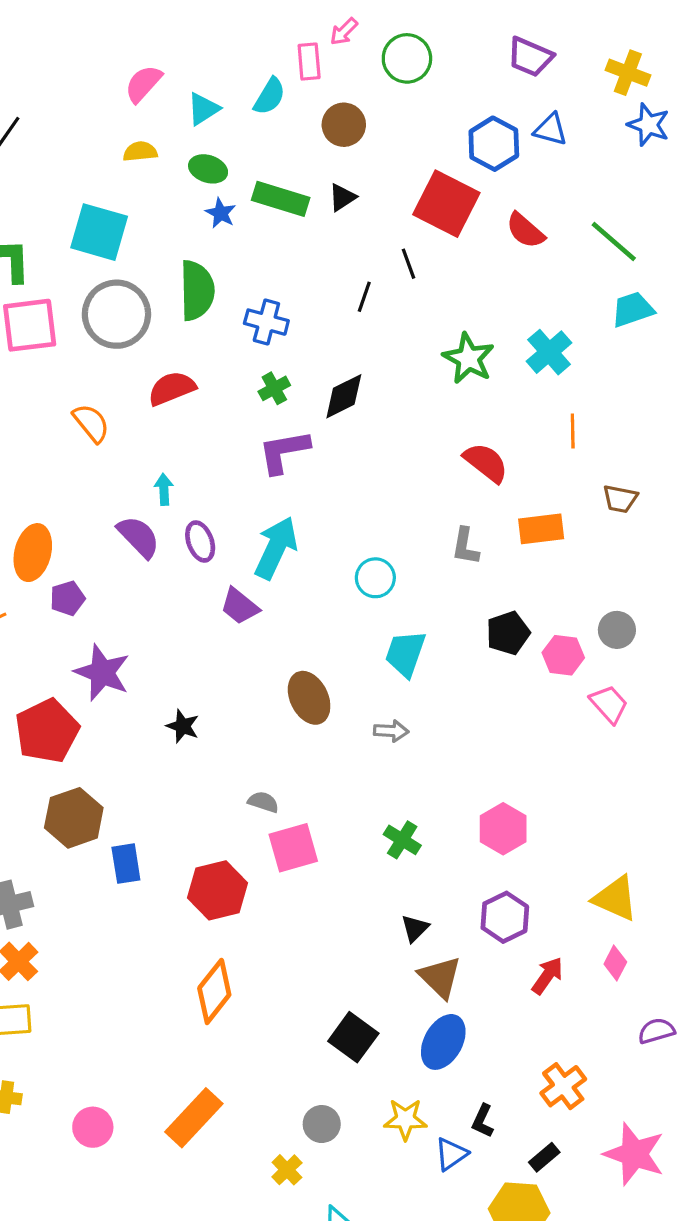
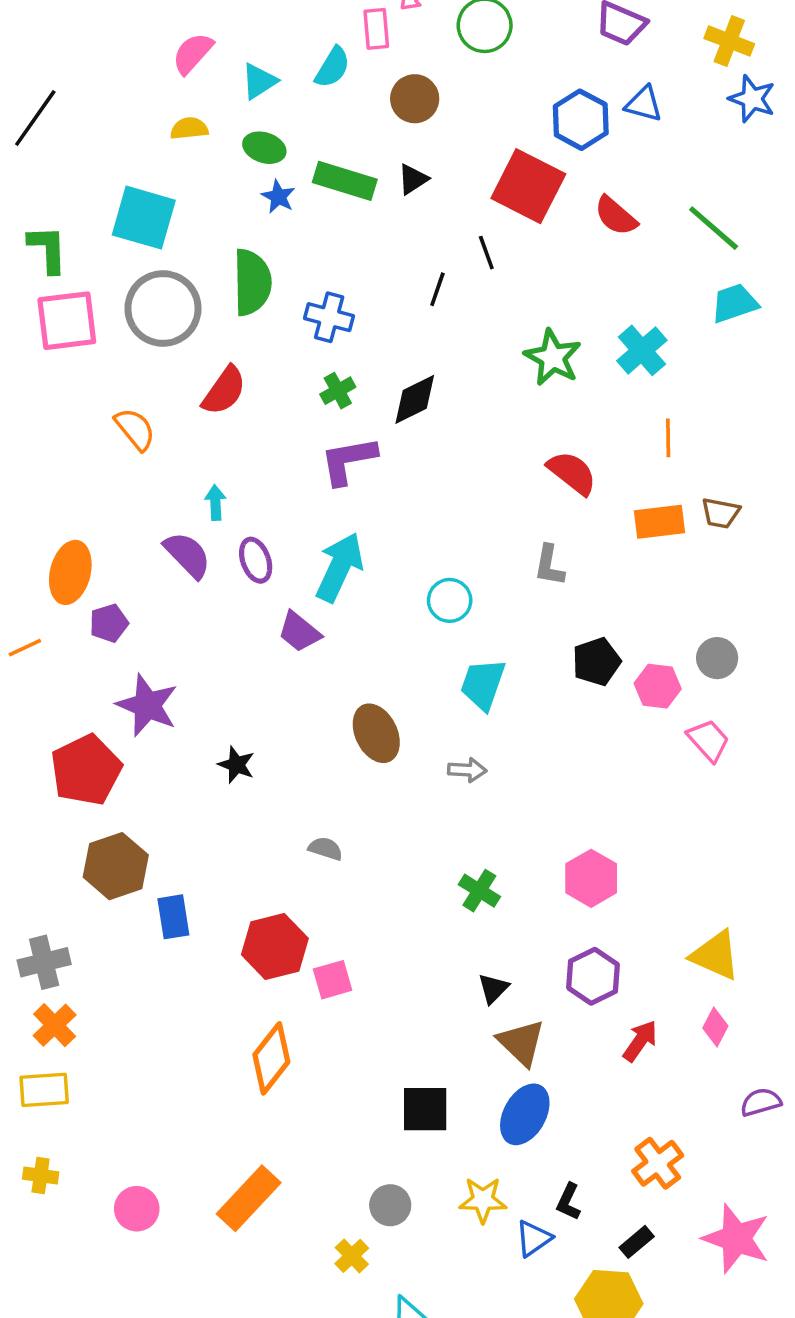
red semicircle: (172, 388) -> (224, 391), turned 147
orange rectangle: (541, 529) -> (659, 522), moved
pink square: (293, 848) -> (333, 980), moved, size x0.7
black square: (353, 1037) -> (425, 1109), turned -36

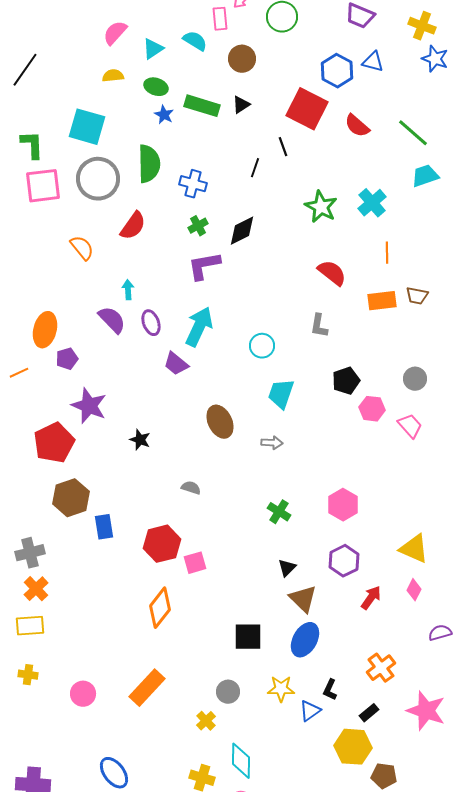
cyan semicircle: (333, 67) -> (195, 41), turned -90
pink hexagon: (658, 686) -> (372, 409), moved

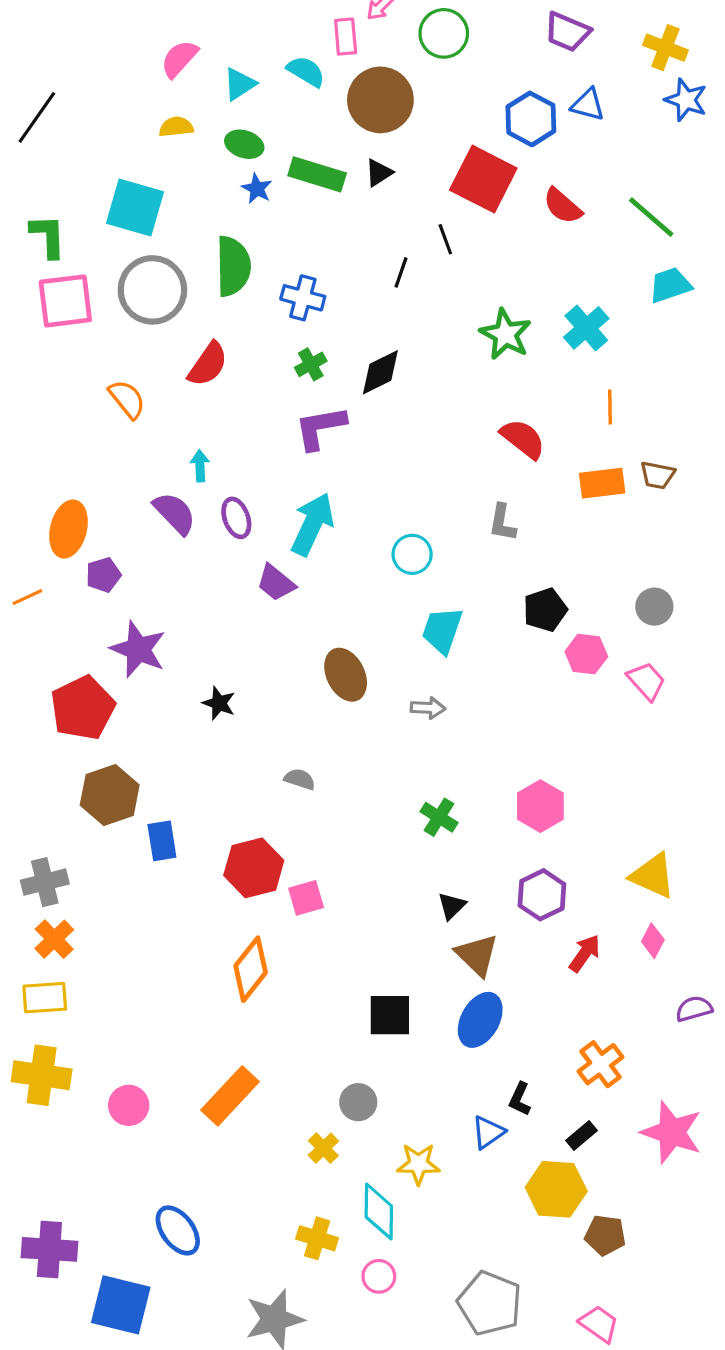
brown circle: (242, 59) -> (380, 100), size x1.5
yellow cross: (28, 675) -> (42, 1075), size x1.8
yellow star: (281, 689) -> (418, 1164), moved

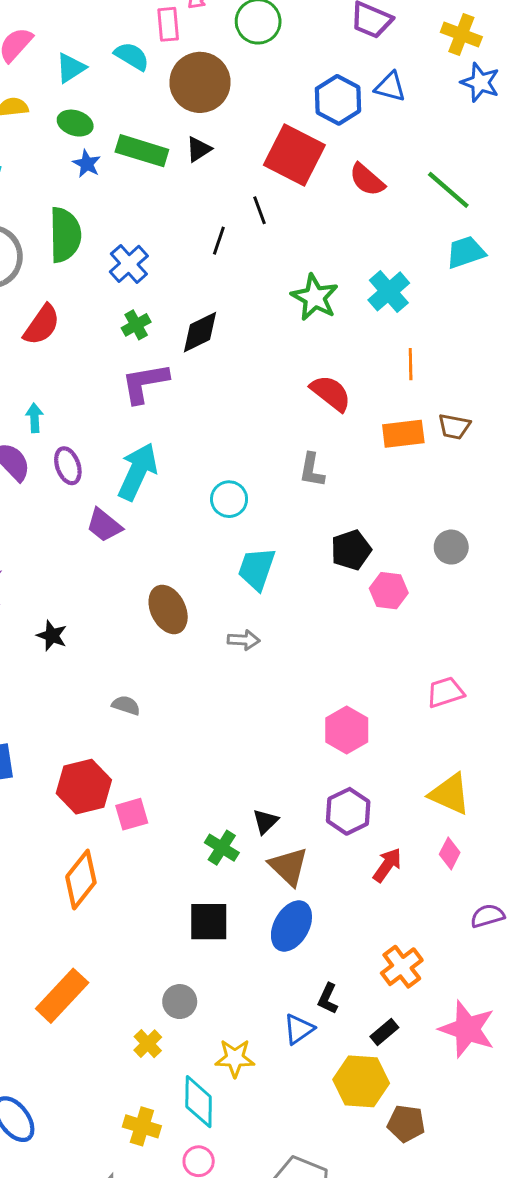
blue cross: (303, 298) -> (129, 264), turned 33
pink trapezoid: (646, 681) -> (445, 692), moved, turned -66
green cross: (439, 817) -> (222, 848), moved

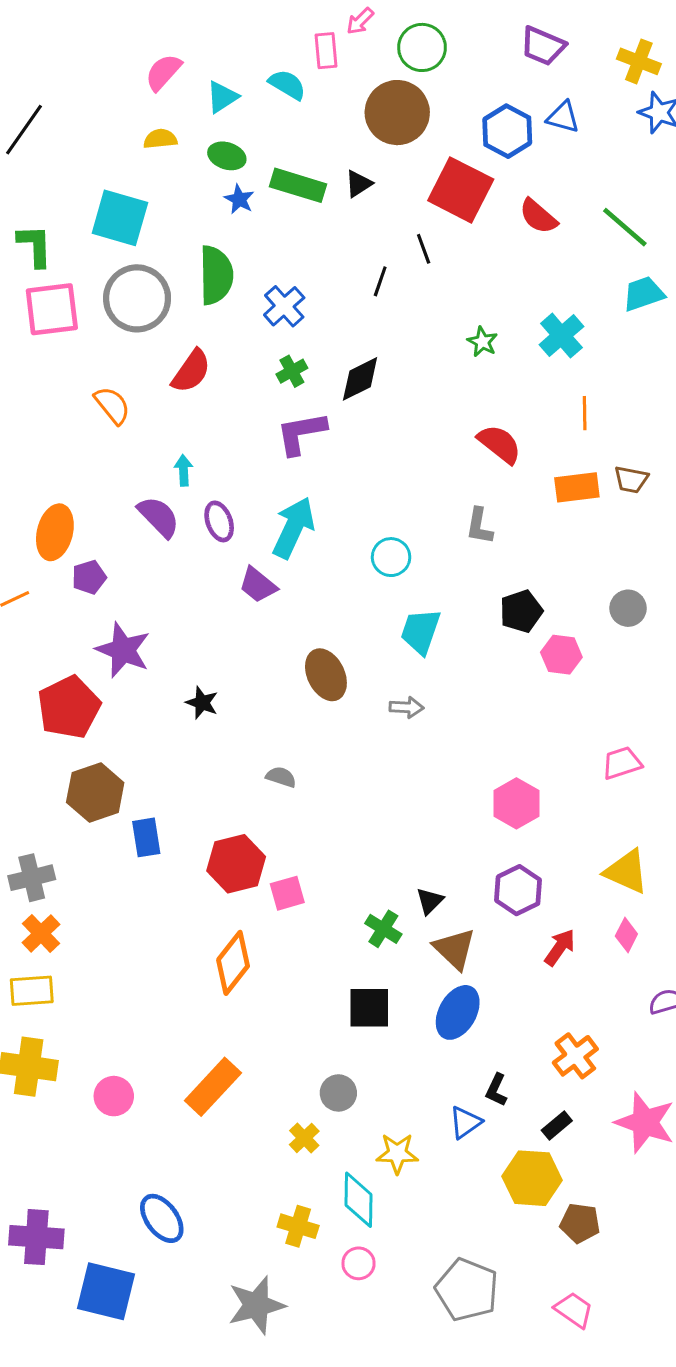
brown circle: (200, 82) -> (397, 113), moved
green star: (315, 297) -> (482, 342), size x0.6

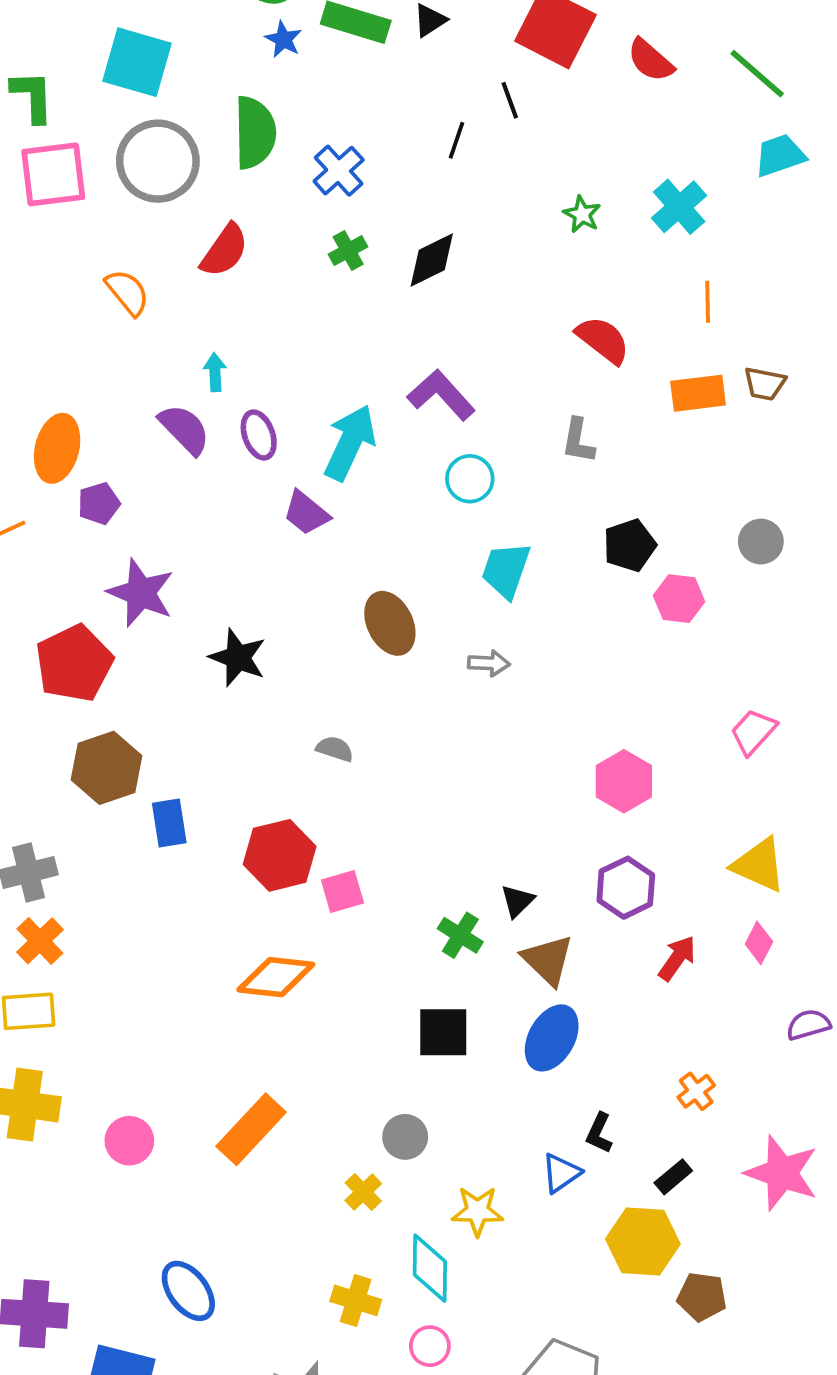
purple L-shape: (301, 433) -> (441, 395), moved, turned 58
black star: (202, 703) -> (238, 658), size x1.4
pink trapezoid: (622, 763) -> (753, 732), turned -30
orange diamond: (233, 963) -> (276, 977), turned 58
orange cross: (575, 1056) -> (696, 1091), size x0.7

